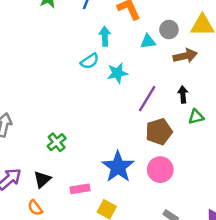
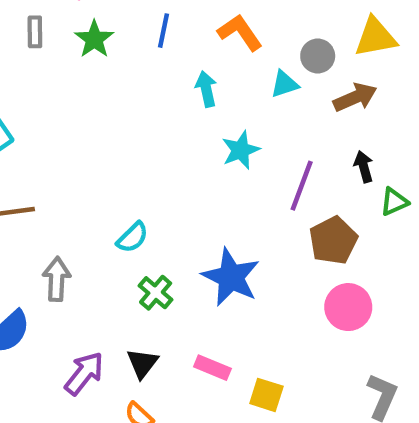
cyan semicircle: (90, 61) -> (133, 237), moved
blue star: (118, 167) -> (231, 277), moved
pink rectangle: (80, 189) -> (212, 368), turned 42

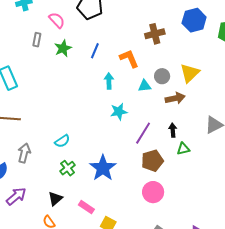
yellow triangle: (375, 37) -> (190, 73), turned -45
purple arrow: (84, 373) -> (16, 196), moved

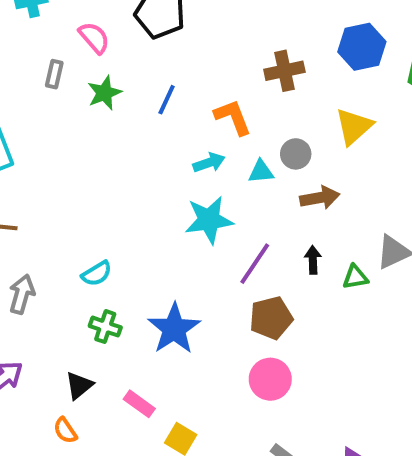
yellow triangle: (190, 73) -> (354, 126), moved
cyan arrow: (109, 81) -> (209, 163), moved, turned 70
cyan star: (119, 112) -> (209, 220), size x1.4
green triangle: (183, 149) -> (355, 277), moved
green cross: (68, 168) -> (105, 327), turned -35

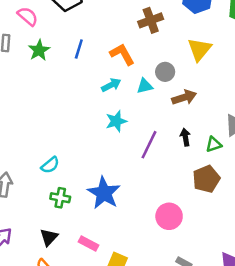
cyan star: (209, 220) -> (116, 121), size x0.7
brown pentagon: (271, 318) -> (206, 179), moved

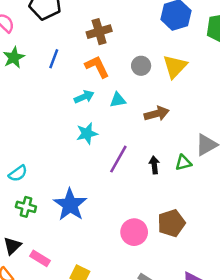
brown cross: (151, 20) -> (99, 32), moved
gray circle: (165, 72) -> (141, 66), moved
black arrow: (185, 137) -> (154, 165), moved
brown pentagon: (206, 179) -> (171, 223), moved
pink rectangle: (89, 243) -> (40, 258), moved

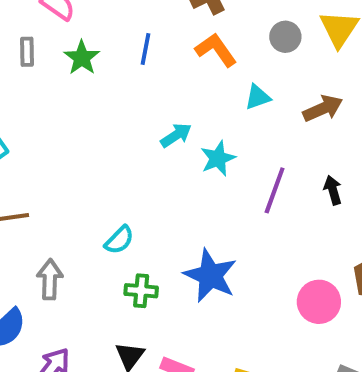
cyan arrow: (84, 97) -> (176, 135), moved

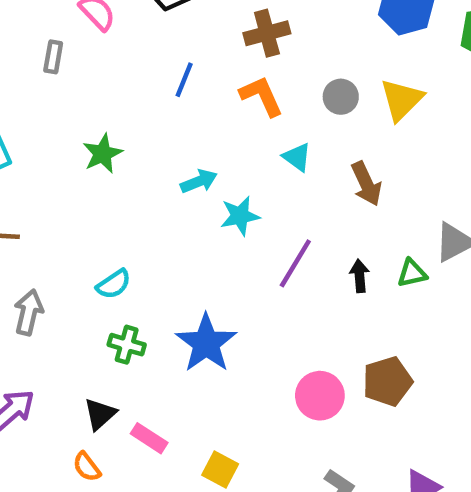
green star: (82, 58) -> (102, 154), moved
cyan triangle: (258, 97) -> (297, 157), turned 44
brown arrow: (323, 108) -> (366, 184), turned 78

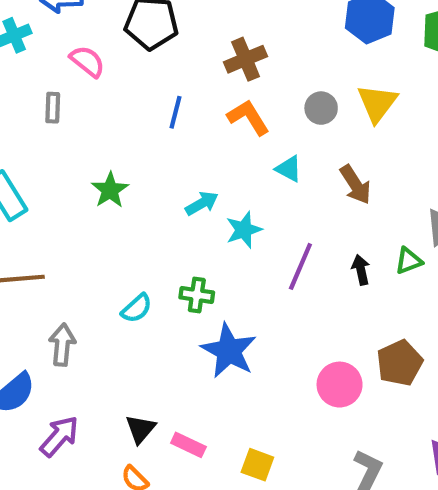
green cross: (127, 345) -> (197, 295), moved

